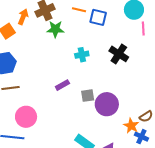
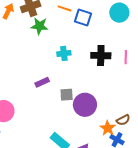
pink line: (143, 28) -> (126, 57), moved
black cross: (119, 54) -> (101, 56), turned -36

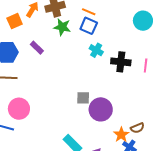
blue square: (83, 18) -> (89, 26), moved
cyan cross: (64, 53) -> (96, 50), moved, turned 32
purple rectangle: (42, 82) -> (37, 48), moved, turned 64

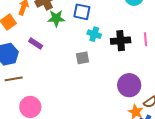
gray square: (83, 98) -> (83, 58), moved
purple circle: (101, 109) -> (129, 85), moved

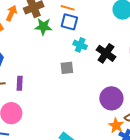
black cross: (121, 41) -> (106, 53), turned 36
purple rectangle: (36, 44) -> (20, 83), moved, turned 56

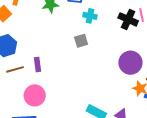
black cross: (106, 53) -> (128, 19), moved

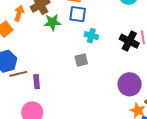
brown line: (15, 69) -> (18, 74), moved

